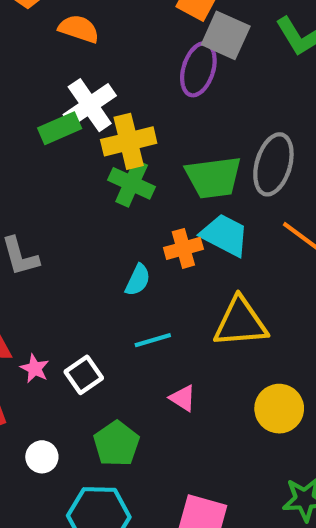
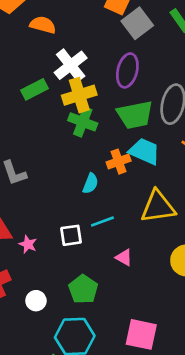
gray square: (226, 35) -> (137, 23), turned 32
purple ellipse: (198, 69) -> (127, 70), moved
white cross: (90, 105) -> (71, 65), moved
white square: (84, 375) -> (71, 235), moved, turned 30

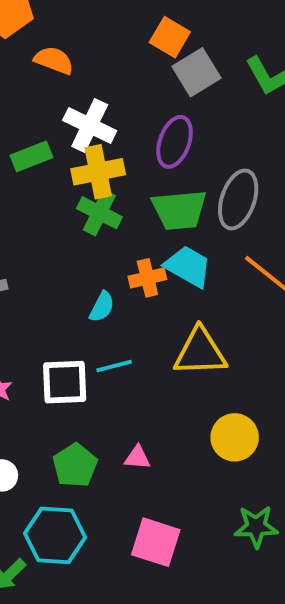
white cross: (71, 65) -> (90, 125), turned -32
white square: (71, 235) -> (65, 382), size x1.4
pink triangle: (124, 258) -> (137, 458), moved, turned -30

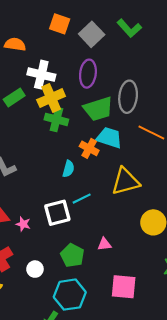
orange square: (170, 37) -> (60, 24), moved
orange cross: (147, 278) -> (89, 148), turned -36

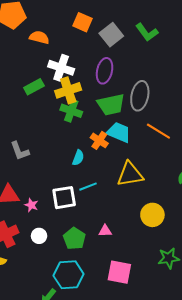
white circle: (35, 269) -> (39, 236), moved

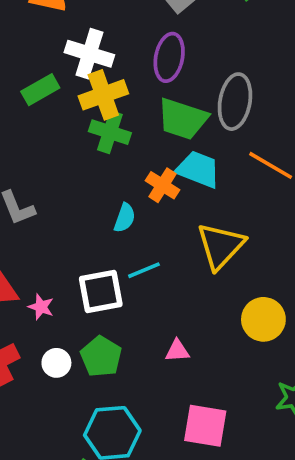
green trapezoid: (111, 105) -> (183, 119), turned 32
yellow triangle: (130, 174) -> (221, 246), turned -36
green pentagon: (74, 239) -> (101, 356), moved

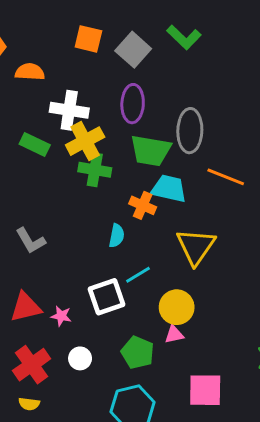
green rectangle: (40, 90) -> (35, 144), turned 64
yellow circle: (263, 319) -> (177, 307), moved
green pentagon: (101, 356) -> (138, 353), moved

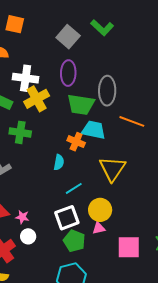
orange square: (88, 39) -> (15, 24), moved
green cross: (95, 170) -> (20, 132), moved
white square: (107, 297) -> (67, 218), moved
white circle: (80, 358) -> (28, 236), moved
pink square: (205, 390) -> (129, 247), moved

